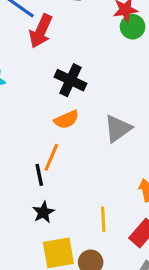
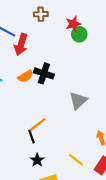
orange semicircle: (66, 120) -> (25, 76), moved
orange line: (51, 157) -> (38, 124), turned 36
yellow line: (103, 219) -> (76, 160), turned -42

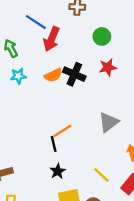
red star: (73, 24) -> (108, 67), moved
green circle: (79, 34) -> (102, 36), moved
gray triangle: (78, 101) -> (109, 122), moved

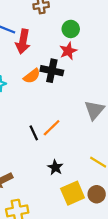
red star: (108, 67) -> (68, 51), moved
black line: (54, 144) -> (34, 133), moved

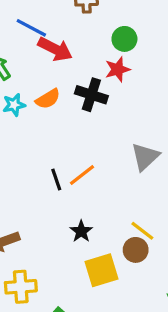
red arrow: (23, 41) -> (55, 49), turned -80
orange semicircle: (32, 76) -> (48, 99), moved
brown circle: (97, 194) -> (136, 250), moved

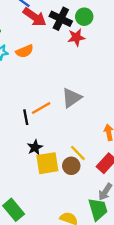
black cross: (91, 95) -> (61, 19), moved
gray triangle: (145, 157) -> (72, 98), moved
black line: (56, 179) -> (26, 117), moved
yellow square: (102, 270) -> (47, 163), moved

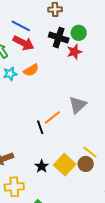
red arrow: (35, 17) -> (24, 43), moved
black star: (35, 147) -> (42, 166), moved
yellow square: (47, 163) -> (65, 165), turned -30

